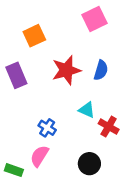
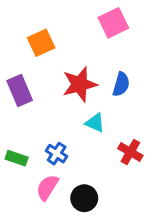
cyan triangle: (87, 110) -> (95, 123), moved
black circle: (89, 164) -> (84, 198), moved
green rectangle: (14, 170) -> (17, 158), moved

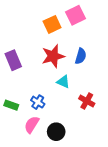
orange square: (41, 43) -> (52, 24), moved

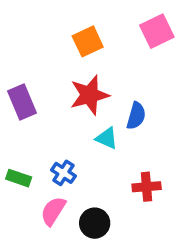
pink square: (76, 15) -> (157, 31), moved
blue semicircle: (81, 56) -> (136, 116), moved
red cross: (87, 101) -> (147, 187), moved, turned -35

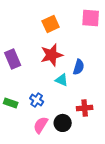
pink square: (157, 31) -> (91, 18), turned 30
pink semicircle: (53, 211) -> (41, 125), moved
black circle: (95, 223) -> (63, 123), moved

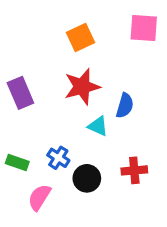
black circle: (63, 123) -> (87, 178), moved
pink semicircle: (41, 125) -> (39, 197), moved

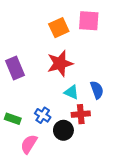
pink square: (144, 28) -> (89, 21), moved
blue semicircle: (125, 106) -> (97, 90), moved, turned -36
red cross: (134, 170) -> (81, 114), moved

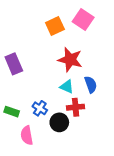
pink square: (89, 21) -> (83, 19), turned 30
red star: (60, 63) -> (70, 60), moved, turned 30
pink semicircle: (29, 144) -> (27, 135), turned -42

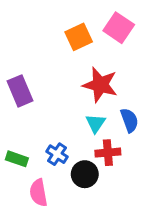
cyan triangle: (67, 87) -> (96, 123), turned 40

